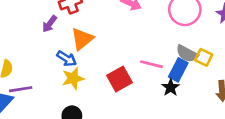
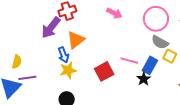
purple arrow: (50, 24) -> (51, 28), size x1.6
gray semicircle: (187, 54) -> (160, 42), moved
blue arrow: (67, 59) -> (63, 55), turned 35

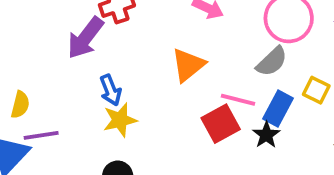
orange triangle: (76, 40) -> (188, 65), moved
gray semicircle: (160, 42) -> (272, 62), moved, turned -72
red square: (104, 71) -> (221, 124), moved

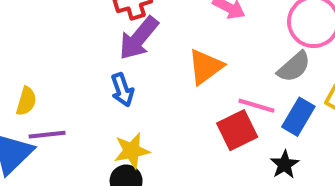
purple arrow: (85, 38) -> (139, 38), moved
yellow star: (120, 120) -> (132, 151), moved
black star: (266, 135) -> (285, 165), moved

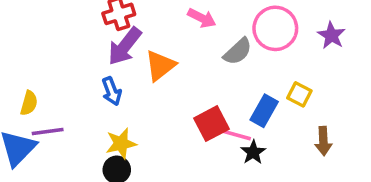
orange triangle: (205, 67) -> (160, 66), moved
gray semicircle: (294, 67) -> (238, 51), moved
pink line: (256, 106) -> (235, 135), moved

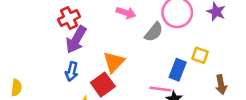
orange triangle: (160, 66) -> (114, 62), moved
blue arrow: (112, 91) -> (72, 72), turned 42
red square: (212, 124) -> (103, 85), moved

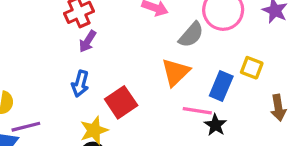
purple arrow: (76, 40) -> (88, 41), size x0.6
orange triangle: (114, 62) -> (176, 72), moved

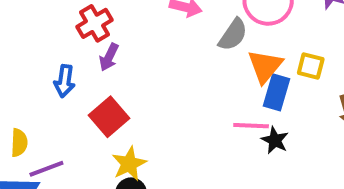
orange triangle: (176, 72) -> (265, 66), moved
blue arrow: (80, 84) -> (64, 81), moved
red square: (121, 102) -> (109, 117), moved

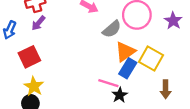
yellow square: (311, 66) -> (151, 58), size x1.5
yellow star: (129, 164) -> (34, 86), turned -30

